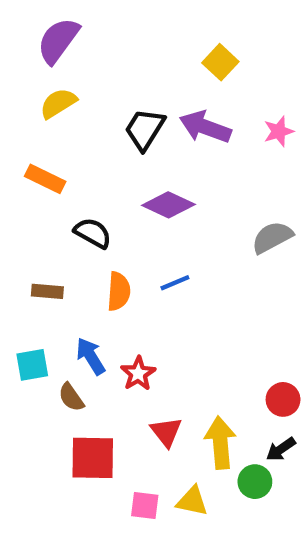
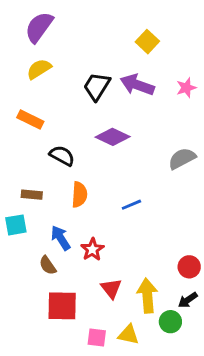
blue line: (175, 283) -> (131, 205), moved
cyan square: (32, 365) -> (16, 225), moved

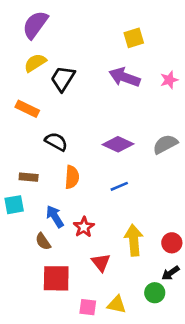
yellow square: (147, 42) -> (134, 38), turned 30
black trapezoid: (97, 86) -> (63, 79), moved
purple diamond: (113, 137) -> (118, 144), moved
yellow arrow: (147, 296) -> (134, 240), moved

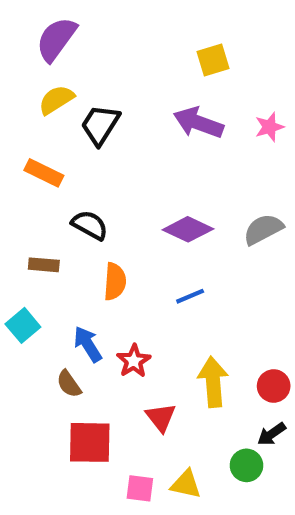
brown rectangle: (29, 177) -> (44, 265), moved
cyan square: (14, 205) -> (23, 325), turned -30

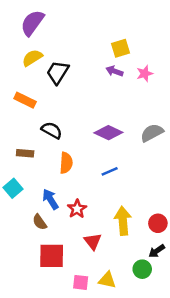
yellow square: (213, 60) -> (120, 48), moved
purple arrow: (198, 123) -> (114, 71), size x0.6
pink star: (269, 127) -> (145, 74), moved

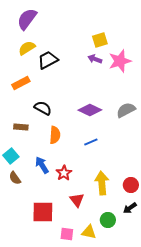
black trapezoid: (58, 72) -> (48, 60), turned 30
pink star: (145, 74) -> (120, 61), size x1.6
orange rectangle: (25, 100) -> (21, 83), turned -54
brown semicircle: (40, 222) -> (15, 178), moved
green circle: (142, 269) -> (108, 220), moved

